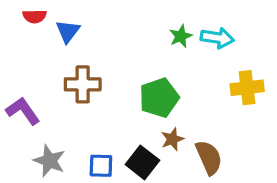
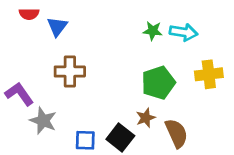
green star: (181, 36) -> (153, 31), turned 30
green pentagon: (159, 98) -> (158, 83), moved
gray star: (49, 161) -> (43, 121), moved

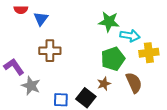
green star: (153, 31) -> (109, 22), size x1.5
cyan arrow: (184, 32) -> (130, 36), moved
brown semicircle: (177, 133) -> (134, 83), moved

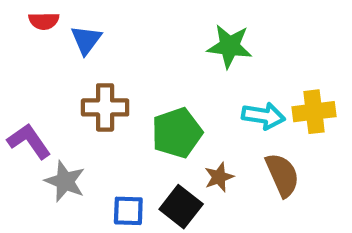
cyan arrow: (130, 36) -> (263, 116), moved
green pentagon: (113, 59) -> (177, 133), moved

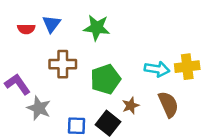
red semicircle: (44, 21) -> (26, 29), moved
green star: (230, 46) -> (97, 28), moved

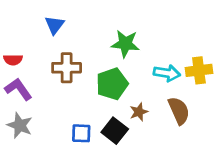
green star: (97, 28) -> (125, 44), moved
red semicircle: (26, 29) -> (13, 60), moved
gray star: (39, 108) -> (20, 125), moved

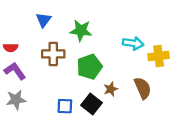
green star: (125, 44) -> (81, 31), moved
cyan arrow: (167, 73) -> (133, 43), moved
gray star: (20, 125) -> (16, 100), turned -30

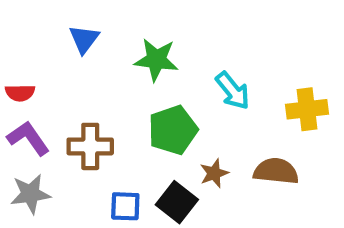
cyan arrow: (133, 43) -> (233, 91), moved, turned 42
brown cross: (53, 54) -> (90, 146), moved
brown semicircle: (143, 88) -> (276, 171), turned -60

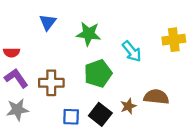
yellow cross: (307, 109) -> (174, 40), moved
brown star: (214, 173) -> (128, 106), moved

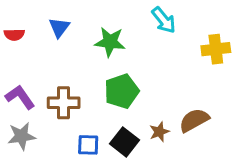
cyan arrow: (132, 51) -> (164, 20), moved
red semicircle: (12, 52) -> (14, 35), moved
brown semicircle: (156, 97) -> (194, 120), turned -35

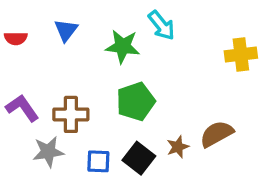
cyan arrow: (164, 20) -> (162, 25), moved
gray star: (21, 136) -> (48, 152), moved

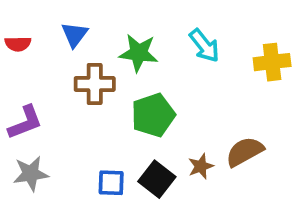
cyan arrow: (162, 25) -> (204, 46), moved
purple L-shape: (22, 108) -> (25, 122), turned 104
brown cross: (71, 114) -> (95, 84), moved
gray star: (48, 152) -> (31, 174), moved

